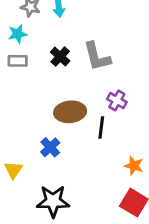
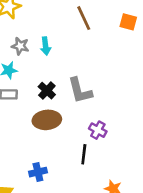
brown ellipse: (70, 112) -> (47, 120), moved
blue cross: (50, 147) -> (38, 172), turned 30

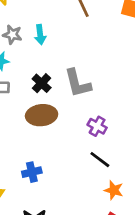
black line: (84, 154) -> (100, 160), moved, turned -60

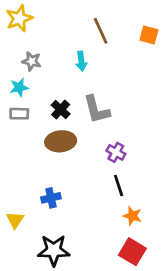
cyan arrow: (40, 35) -> (81, 61), moved
black line: (100, 160) -> (119, 185), turned 35

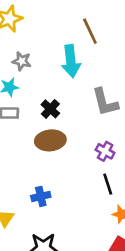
cyan arrow: (81, 61) -> (71, 61), size x1.6
gray L-shape: (96, 110) -> (105, 102), moved

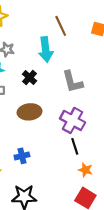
black cross: (50, 109) -> (30, 77), moved
purple cross: (105, 151) -> (73, 120), size x1.6

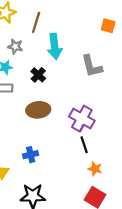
brown line: (61, 26) -> (36, 22), moved, turned 42
gray L-shape: (73, 82) -> (92, 66), moved

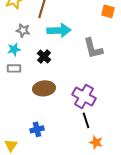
cyan arrow: (55, 46) -> (59, 30), turned -85

